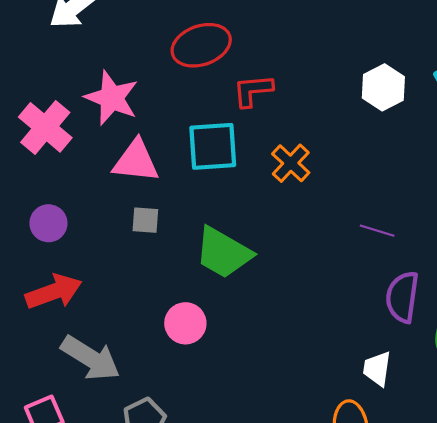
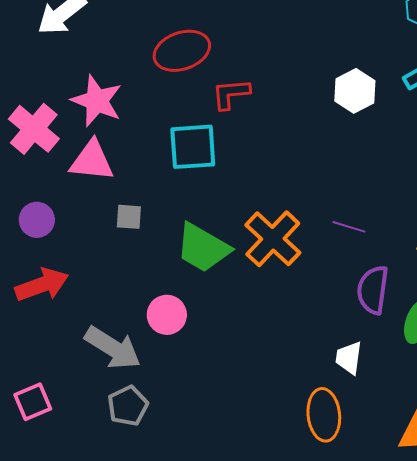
pink triangle: (136, 161) -> (92, 161), moved
orange cross: (291, 163) -> (273, 239), moved, size x1.5
gray arrow: (91, 358) -> (113, 348), moved

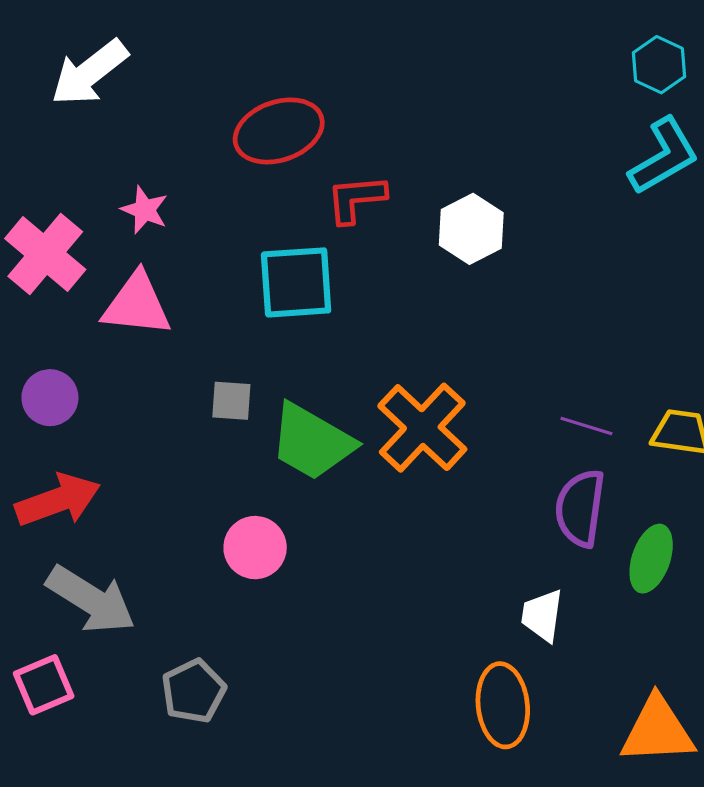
white hexagon: (355, 91) -> (471, 229), moved
pink star: (97, 101) -> (145, 210), size x0.6
gray square: (129, 217) -> (231, 401), moved
purple line: (349, 227) -> (586, 426), moved
gray arrow: (113, 348) -> (91, 600), moved

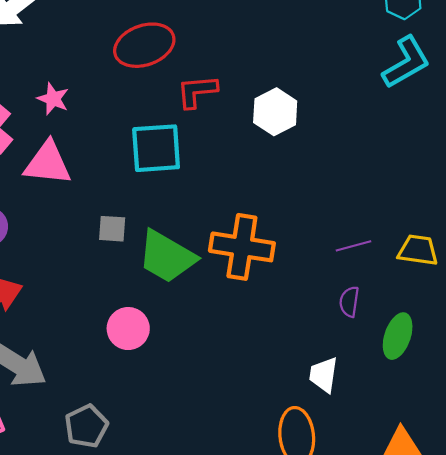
purple line: (586, 426) -> (354, 246), turned -32
orange cross: (422, 428) -> (242, 247), turned -34
purple semicircle: (580, 508) -> (349, 302), size x0.6

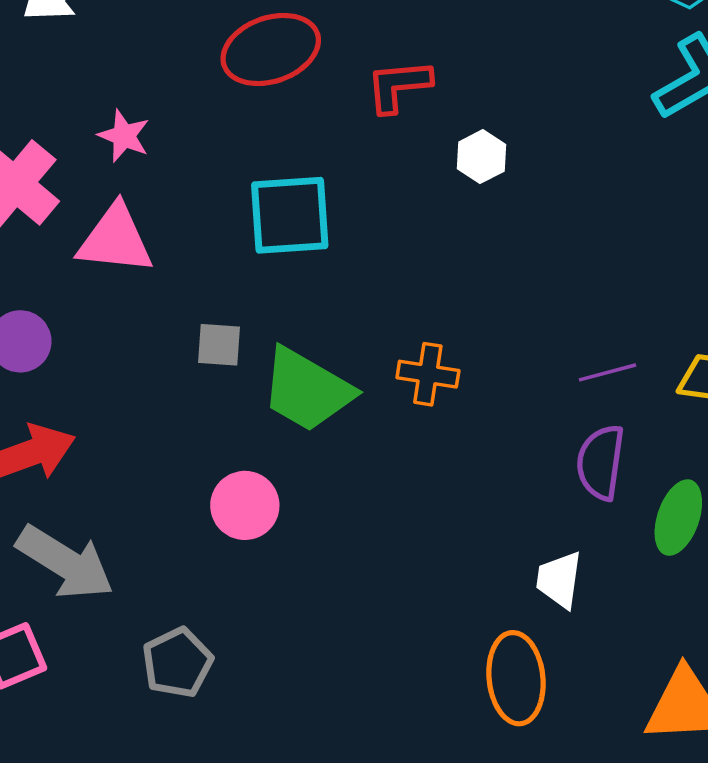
red L-shape: (197, 91) -> (399, 86), moved
white hexagon: (275, 112) -> (481, 157), size x0.7
orange cross: (242, 247) -> (428, 374), size x0.6
purple semicircle: (349, 302) -> (601, 462), size x1.5

